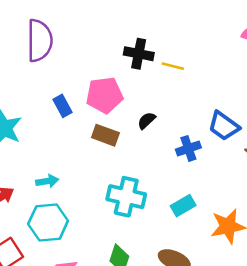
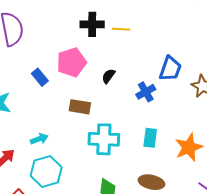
blue trapezoid: (224, 126) -> (170, 69), turned -96
brown rectangle: (105, 135) -> (80, 107), moved
cyan rectangle: (183, 206) -> (150, 138), turned -42

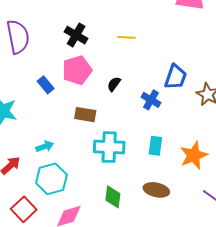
black cross: (92, 24) -> (76, 35), moved, turned 30
blue cross: (146, 92) -> (151, 100), turned -30

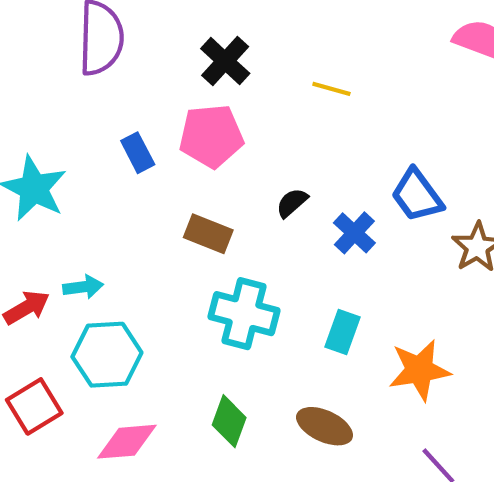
blue trapezoid: (176, 77) -> (417, 195), turned 112
black semicircle: (114, 84) -> (292, 203), moved
cyan arrow: (45, 146) -> (83, 287), moved

